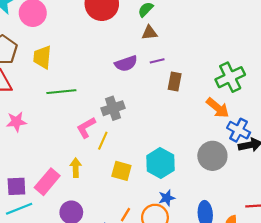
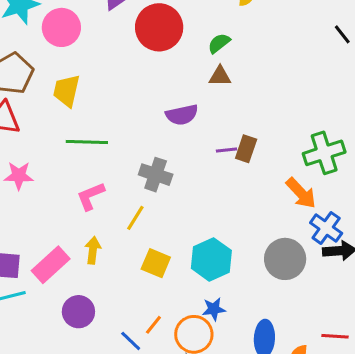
purple line: (157, 61) -> (226, 150), moved
gray cross: (113, 108) -> (156, 175), turned 30
pink L-shape: (86, 128) -> (91, 196), moved

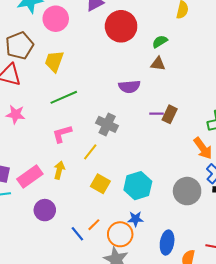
green line: (87, 142) -> (64, 97), turned -32

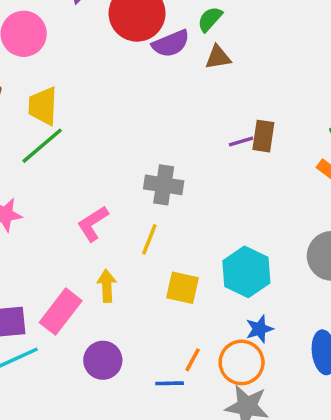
purple semicircle: (129, 87) -> (171, 44), moved
green line: (64, 97) -> (42, 146), moved
blue line: (77, 234) -> (170, 383), turned -35

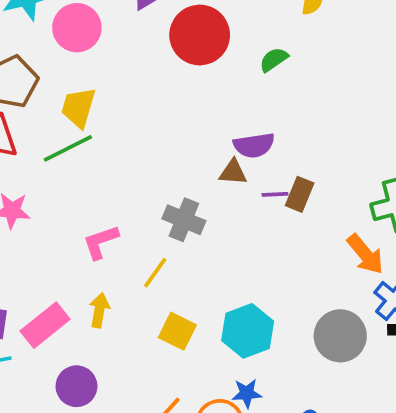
purple semicircle: (171, 44) -> (254, 145), moved
brown triangle: (218, 57) -> (233, 172), moved

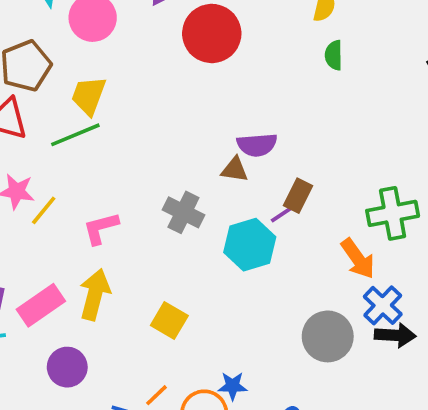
green semicircle: (274, 60) -> (334, 55), moved, turned -60
purple line: (275, 194) -> (282, 214), moved, turned -35
yellow line: (155, 273) -> (44, 210), moved
yellow arrow: (99, 310) -> (95, 295), size x1.5
cyan hexagon: (248, 331) -> (250, 245), moved

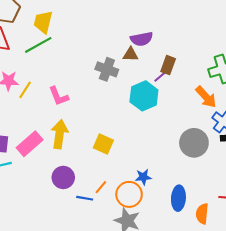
gray cross: (183, 212) -> (107, 69), moved
pink L-shape: (101, 228) -> (59, 96), turned -90
purple circle: (67, 367) -> (63, 177), moved

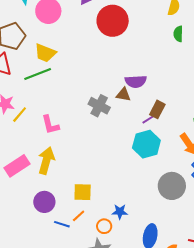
yellow trapezoid: (43, 22) -> (45, 53), turned -90
cyan hexagon: (144, 96) -> (146, 144), moved
yellow square: (103, 144) -> (83, 192), moved, turned -30
orange circle: (129, 194) -> (104, 226), size x0.6

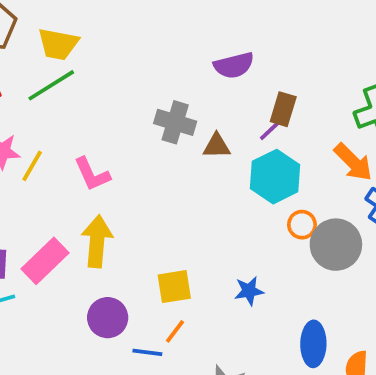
brown triangle: (123, 95) -> (217, 146), moved
blue star: (120, 212) -> (249, 291), moved
orange circle: (104, 226) -> (302, 225), moved

